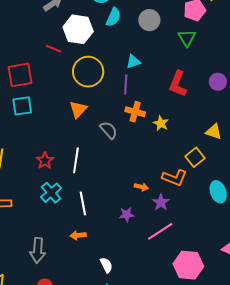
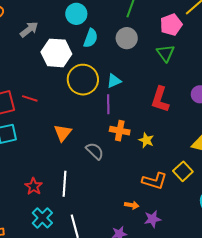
red line: (54, 49) -> (30, 98), moved
yellow circle: (88, 72) -> (83, 80), moved
orange L-shape: (175, 178) -> (154, 181), moved
purple star: (161, 202) -> (153, 219), turned 30

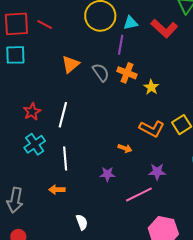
red L-shape: (160, 99) -> (164, 28), moved, turned -76
gray semicircle: (95, 151) -> (101, 72), moved
purple star: (153, 219) -> (157, 172), moved

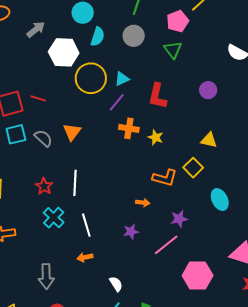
red L-shape: (164, 28) -> (157, 96), moved, turned 72
purple line: (121, 45) -> (117, 102), turned 42
gray semicircle: (101, 72) -> (43, 138), moved

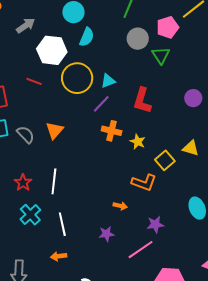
gray circle: (134, 36) -> (138, 39), moved
red line: (38, 98) -> (34, 81), moved
yellow square: (193, 168) -> (165, 160), moved

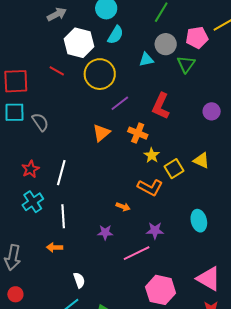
cyan triangle: (108, 81) -> (146, 60), moved
orange triangle: (55, 130) -> (101, 133), moved
orange cross: (112, 131) -> (138, 133), moved
yellow star: (138, 142) -> (152, 155), moved

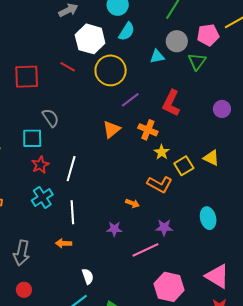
cyan square: (14, 112) -> (32, 138), moved

